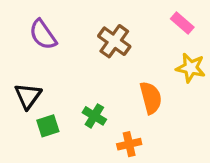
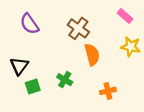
orange semicircle: (151, 98) -> (92, 55), moved
orange cross: (129, 144) -> (108, 91), moved

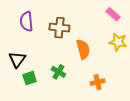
purple semicircle: (29, 24) -> (26, 21), turned 30
brown cross: (78, 28) -> (59, 28), moved, turned -30

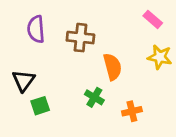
green cross: (58, 72) -> (94, 97), moved

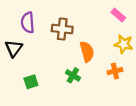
black triangle: (23, 81) -> (14, 48), moved
orange cross: (132, 111) -> (115, 71), moved

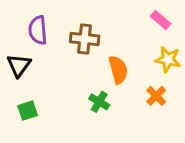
orange cross: (115, 71) -> (156, 96), turned -32
green square: (31, 82) -> (28, 111), moved

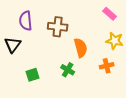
orange cross: (156, 96) -> (107, 66), turned 32
green square: (28, 111) -> (33, 75), moved

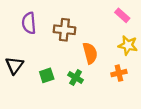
black triangle: (13, 45) -> (14, 65), moved
green square: (33, 75) -> (47, 75), moved

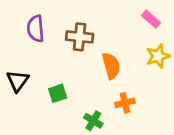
yellow star: (128, 45) -> (158, 56), turned -30
orange cross: (119, 73) -> (125, 103), moved
green cross: (76, 78) -> (93, 121), moved

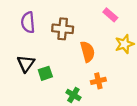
pink rectangle: (151, 19) -> (110, 15), moved
black triangle: (18, 81) -> (26, 64), moved

